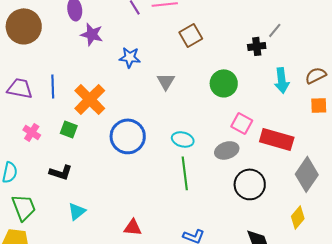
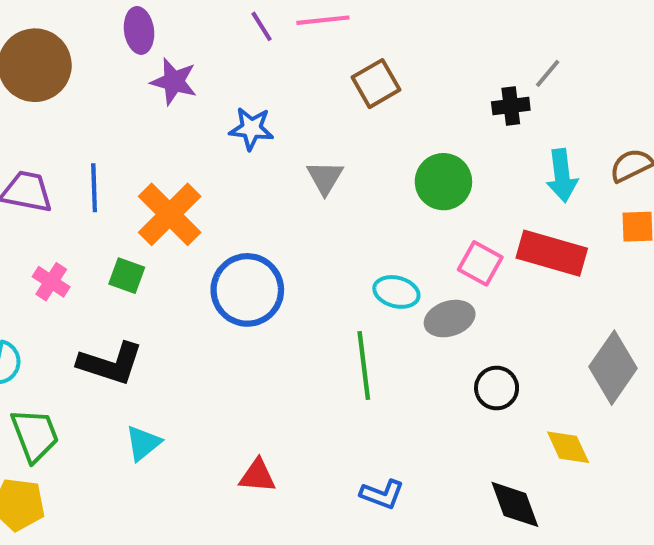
cyan ellipse: (183, 139) -> (396, 292), moved
red rectangle: (277, 139) -> (552, 253), moved
black L-shape: (61, 172) -> (110, 363), size x1.4
black circle: (250, 184) -> (497, 388), size x0.7
yellow diamond: (298, 217) -> (568, 447), moved, turned -65

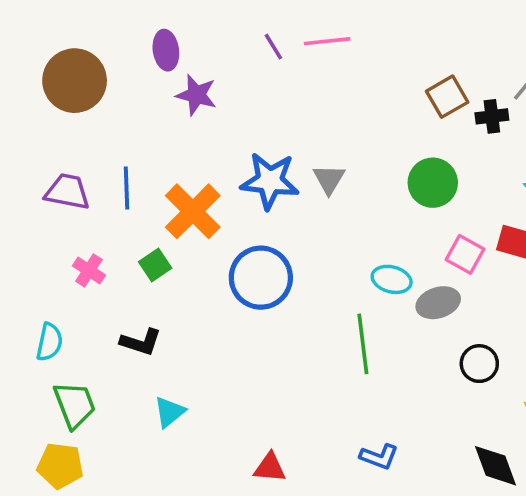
brown square: (376, 84) -> (447, 97), moved
blue star: (251, 129) -> (270, 181), moved, size x1.5
green square: (127, 276) -> (155, 265), turned 36
black L-shape: (110, 363) -> (141, 342), size x0.7
red triangle: (258, 476) -> (270, 467), moved

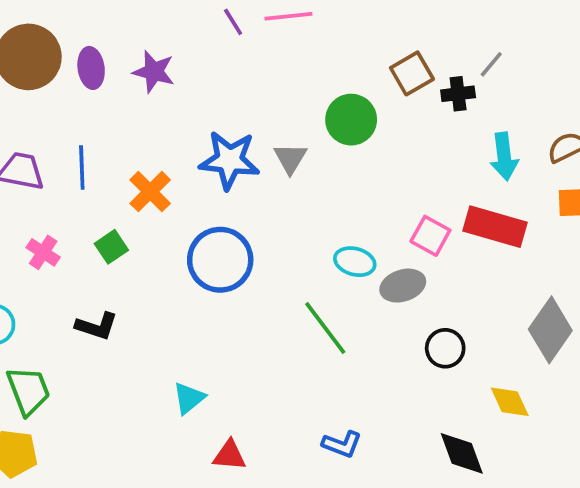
purple ellipse: (166, 50) -> (91, 68), moved
green circle: (433, 183) -> (351, 120), moved
orange cross: (193, 211) -> (150, 192), size x0.7
green line: (363, 344) -> (325, 328), turned -30
cyan triangle: (169, 412) -> (189, 398), moved

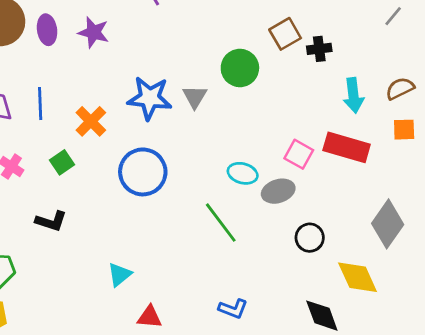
gray line: (491, 64) -> (393, 16), moved
yellow diamond: (510, 402) -> (358, 277), size x1.4

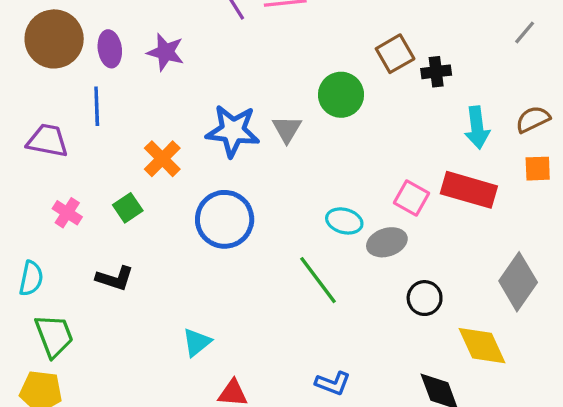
blue line: (40, 104) -> (97, 106), moved

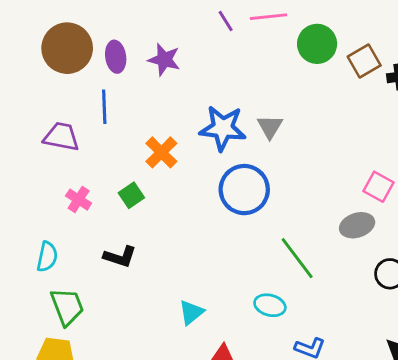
green circle: (341, 95) -> (317, 44), moved
blue circle: (225, 219) -> (244, 190), moved
cyan ellipse: (344, 221) -> (270, 305), moved

